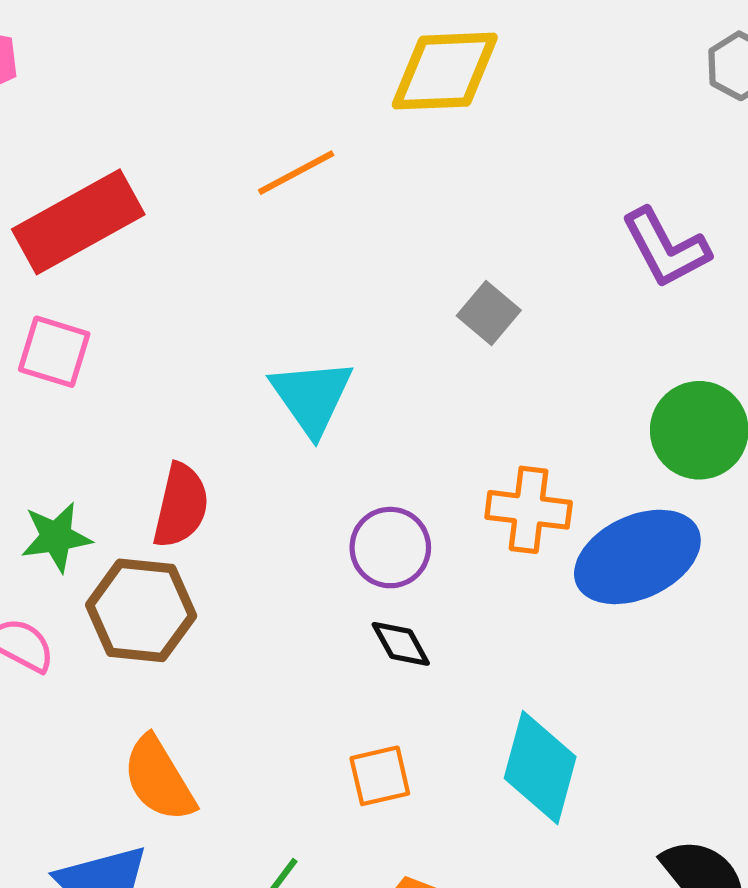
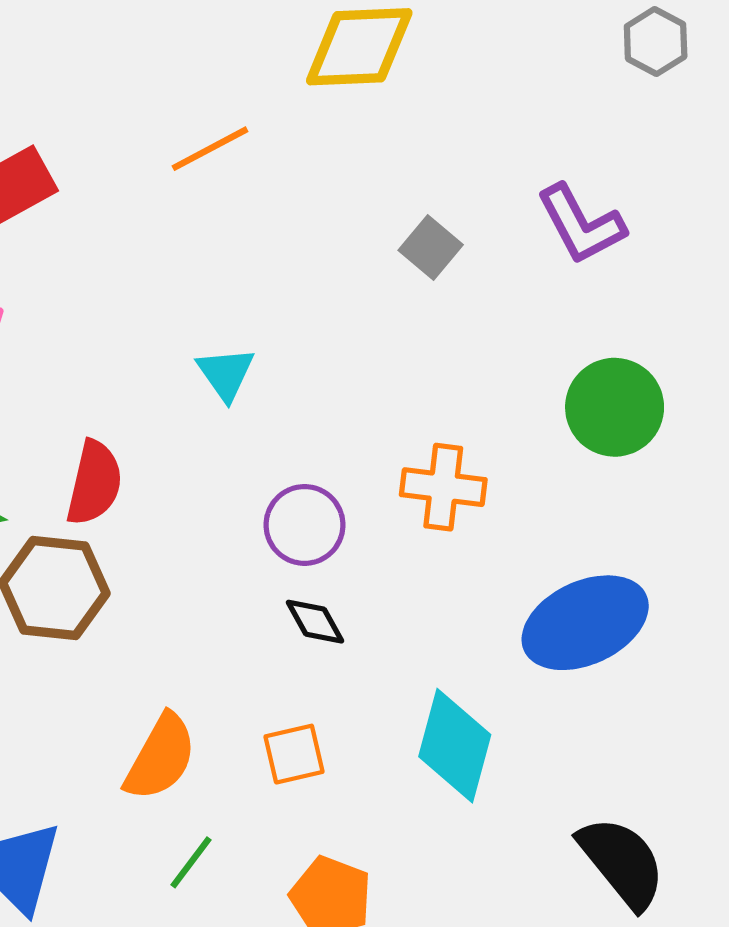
gray square: (489, 313) -> (431, 247), moved
cyan triangle: (312, 397) -> (226, 374), size x0.7
blue ellipse: (637, 557) -> (585, 623), moved
orange semicircle: (159, 779) -> (161, 757), moved, turned -120

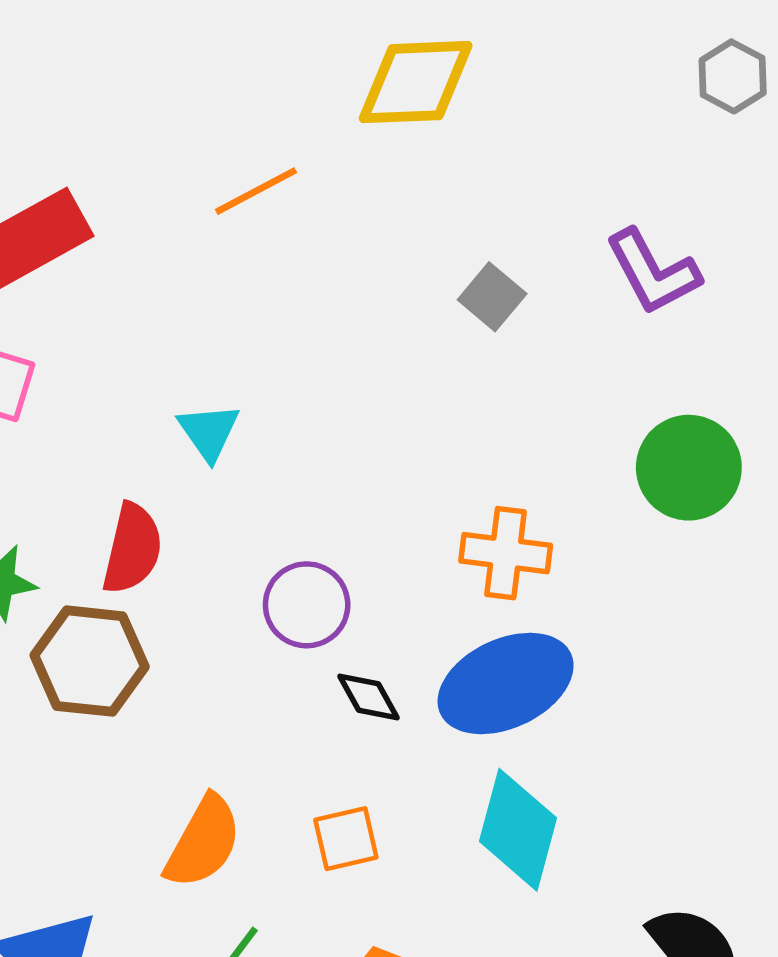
cyan triangle: (226, 374) -> (209, 432), moved
purple circle: (305, 525) -> (307, 605), moved
blue ellipse: (585, 623) -> (506, 684), moved

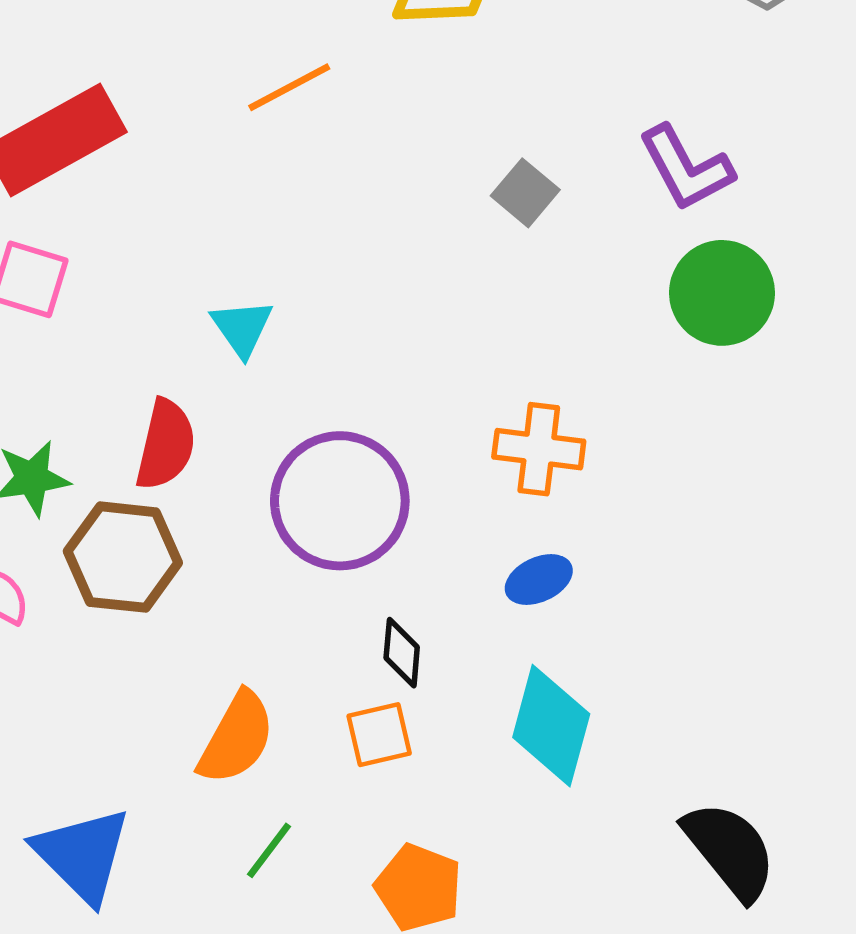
green circle: (689, 468) -> (722, 293), moved
purple circle: (307, 605) -> (340, 501), size x1.6
blue ellipse: (506, 684) -> (539, 580), size x0.5
black diamond: (368, 697) -> (402, 653), moved, turned 34

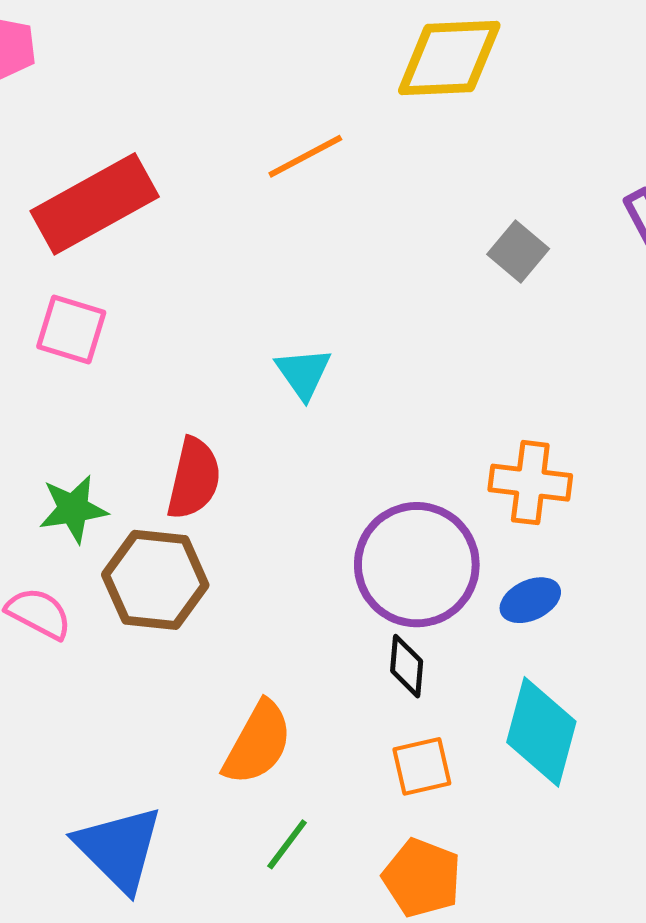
cyan triangle: (242, 328) -> (303, 373), moved
purple circle: (340, 501) -> (417, 565), moved
orange square: (379, 735) -> (422, 766), moved

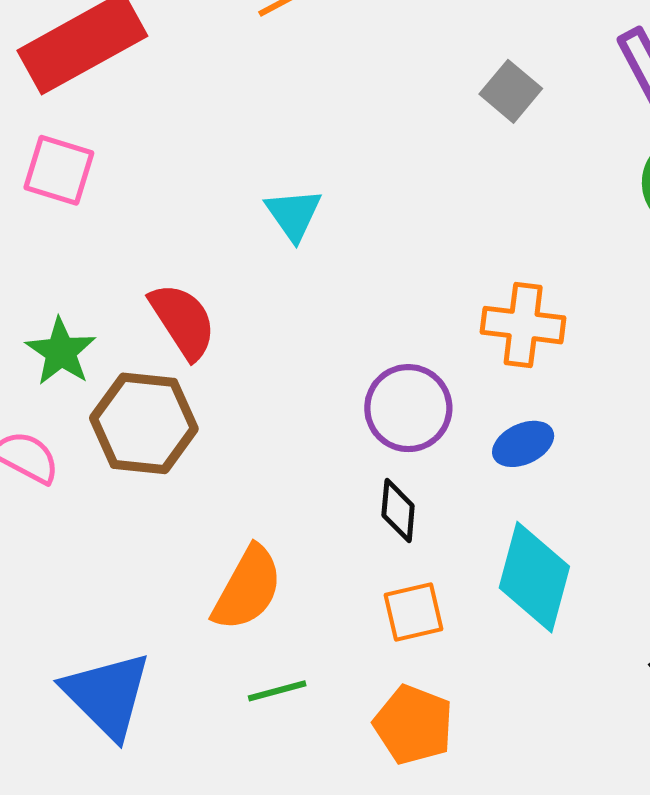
red semicircle: (194, 479) -> (183, 321), turned -46
green star: (73, 509) -> (61, 352), turned -30
purple circle: (417, 565) -> (408, 408), size x0.7
green line: (287, 844) -> (277, 691), turned 38

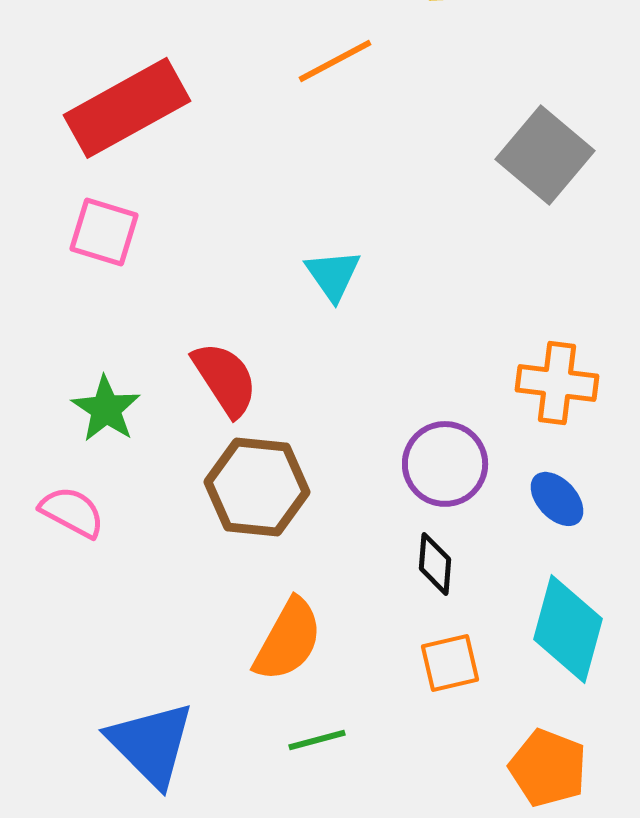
gray square: (511, 91) -> (545, 155), size x1.6
brown hexagon: (144, 423) -> (257, 487), moved
blue ellipse: (523, 444) -> (557, 499), turned 72
orange pentagon: (413, 725) -> (548, 768), moved

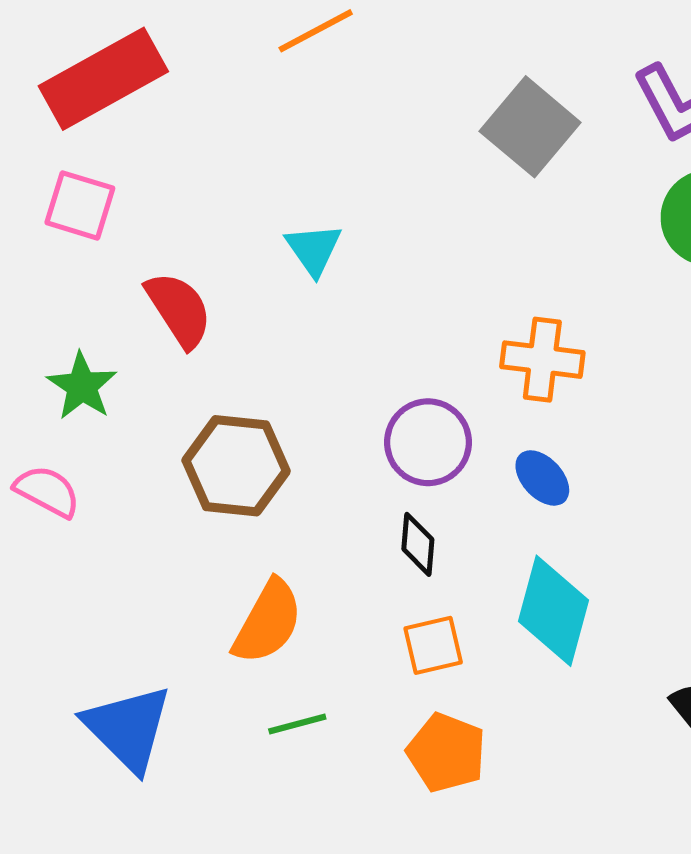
red semicircle: (225, 379) -> (179, 310), moved
orange pentagon: (548, 768) -> (446, 753), moved

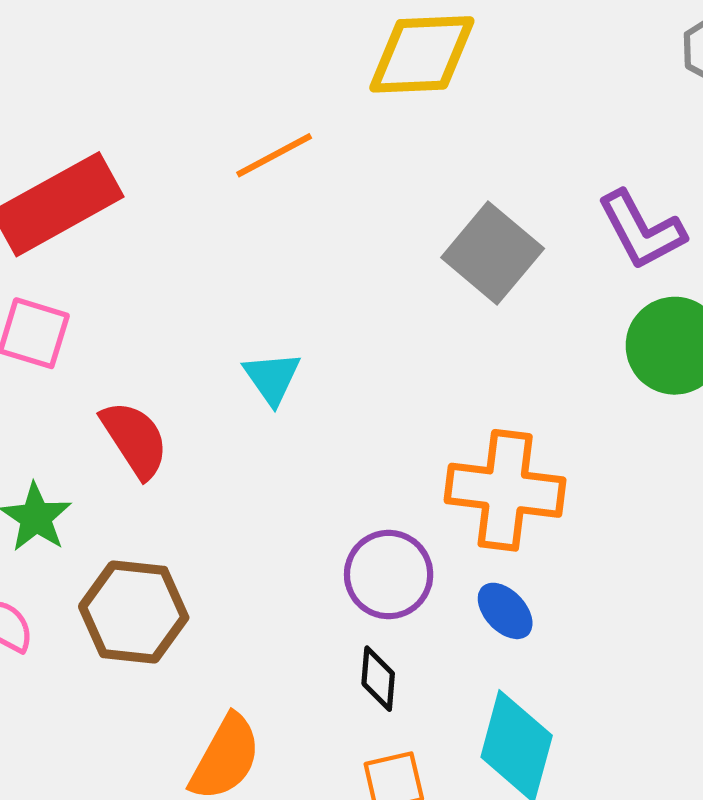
orange cross: (542, 360) -> (505, 490), size x1.4
brown hexagon: (236, 466) -> (134, 612), moved

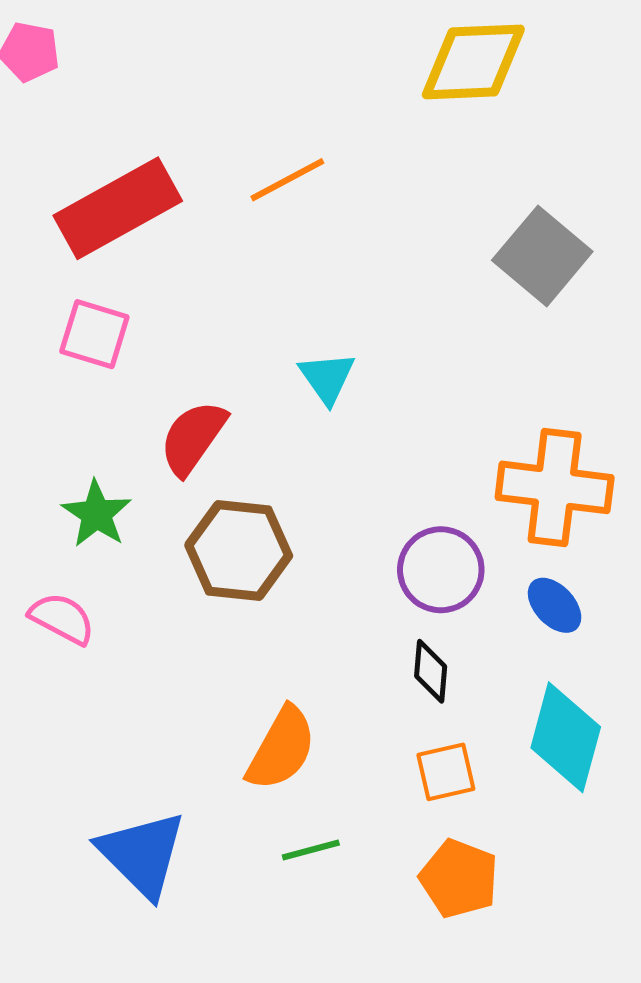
orange line: (274, 155) -> (287, 180), moved
red semicircle: (135, 439) -> (193, 438), turned -112
brown hexagon: (134, 612) -> (239, 550), moved

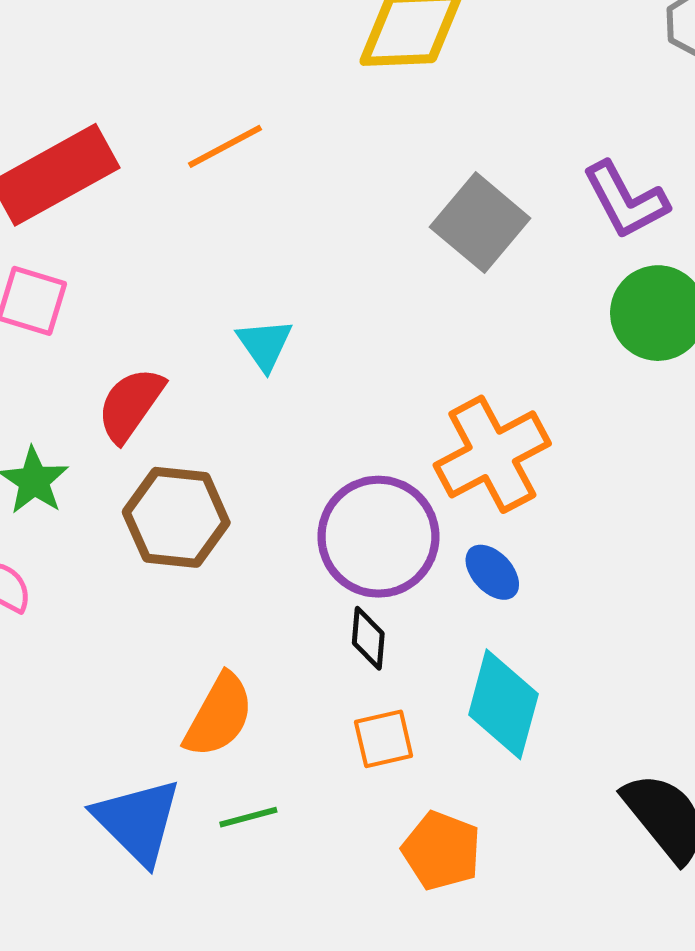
orange cross: (555, 487) -> (492, 454), turned -35
purple circle: (441, 570) -> (378, 537), size x1.4
blue triangle: (142, 854) -> (138, 821), moved
orange pentagon: (459, 878) -> (441, 851), moved

